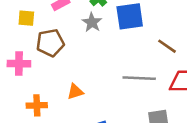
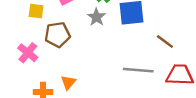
pink cross: (19, 64) -> (28, 53), turned 36
orange triangle: (75, 92) -> (68, 82), moved, turned -35

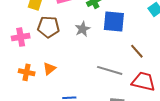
gray star: (96, 17) -> (82, 29), moved
pink cross: (28, 53) -> (21, 37), turned 30

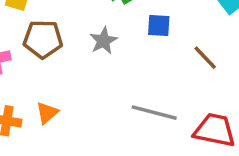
blue square: (114, 22) -> (159, 26), size x0.6
brown line: (137, 51) -> (205, 58), moved

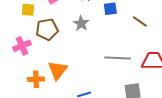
orange triangle: (47, 113) -> (58, 70), size x1.5

